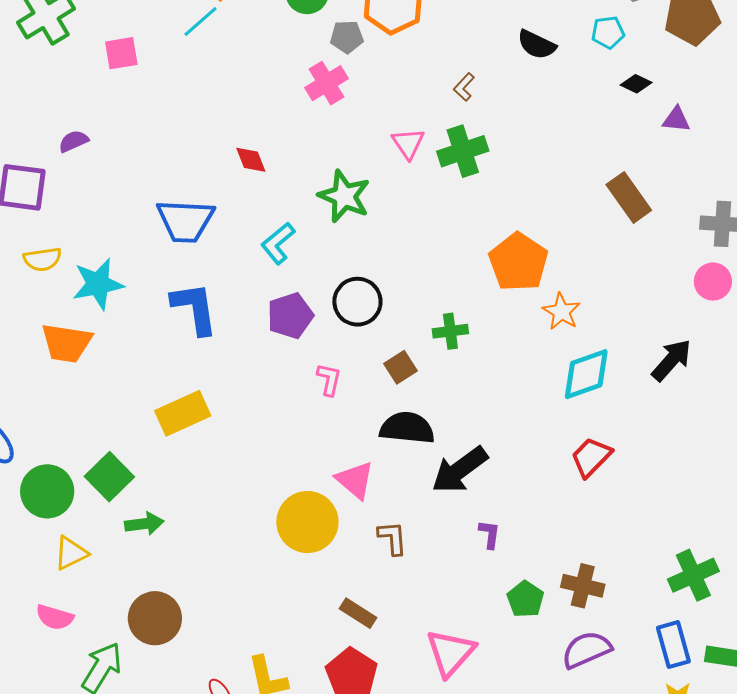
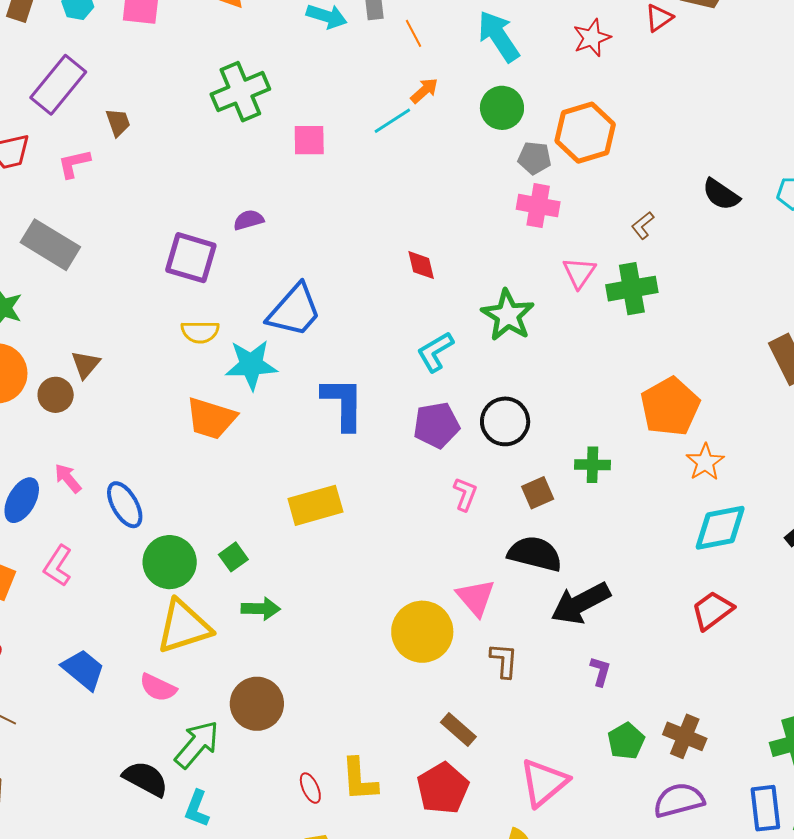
pink cross: (326, 83) -> (538, 206), moved, turned 33
blue trapezoid: (185, 221) -> (294, 311), moved, turned -60
green square: (109, 477) -> (233, 557), size x0.6
yellow triangle: (71, 553) -> (184, 627), size x1.6

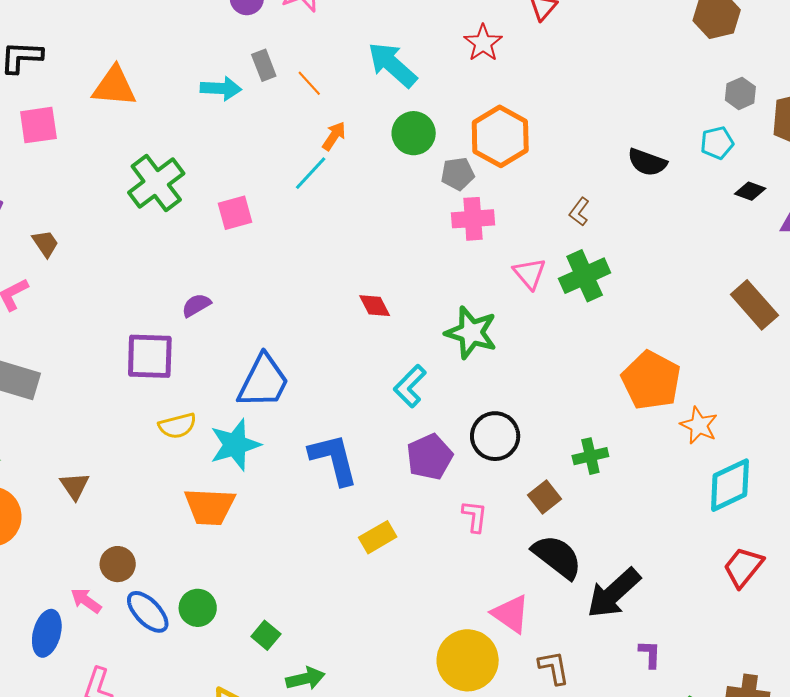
brown circle: (56, 395) -> (118, 564), moved
yellow rectangle: (315, 505) -> (378, 537), moved, size x0.7
black semicircle: (535, 554) -> (557, 557), turned 38
green circle: (170, 562) -> (198, 608), moved, size x0.7

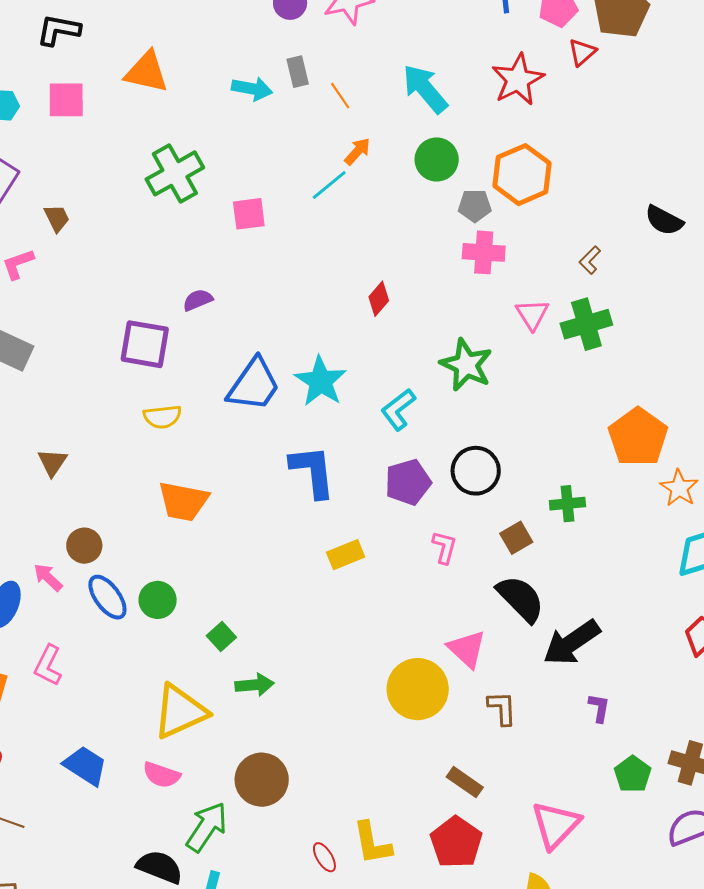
red star: (483, 43) -> (518, 80), size x1.4
red diamond: (375, 306) -> (379, 299), moved, turned 60
cyan star: (235, 445) -> (321, 381), moved, turned -30

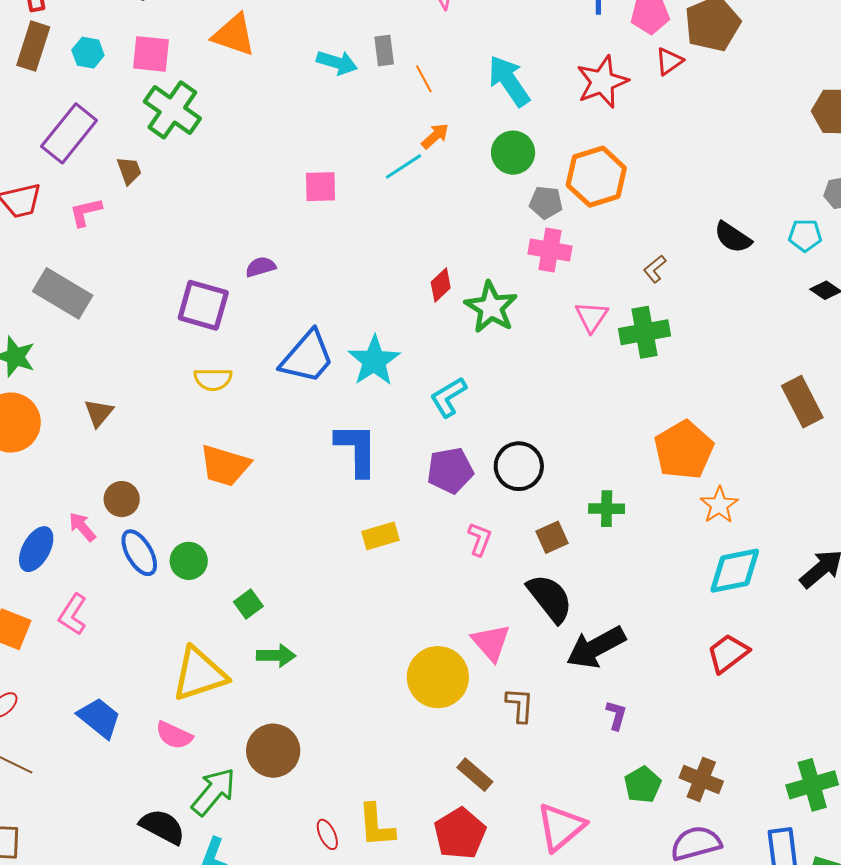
green cross: (175, 173) -> (172, 110), moved, turned -32
green star: (466, 365) -> (491, 307), moved

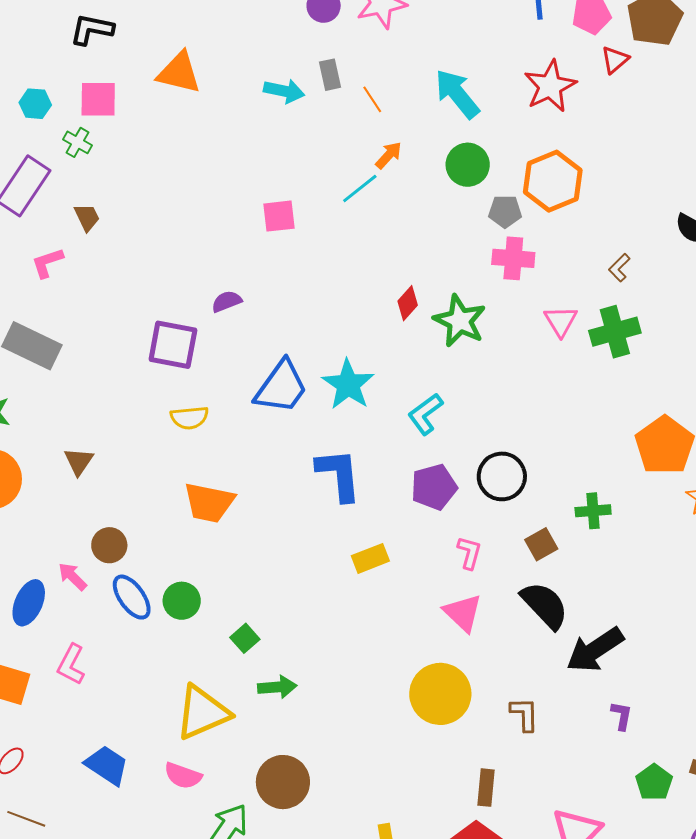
green cross: (172, 110) -> (77, 142), moved, size x0.5
pink triangle: (491, 642) -> (463, 613), moved
brown rectangle: (475, 775) -> (486, 788), turned 60

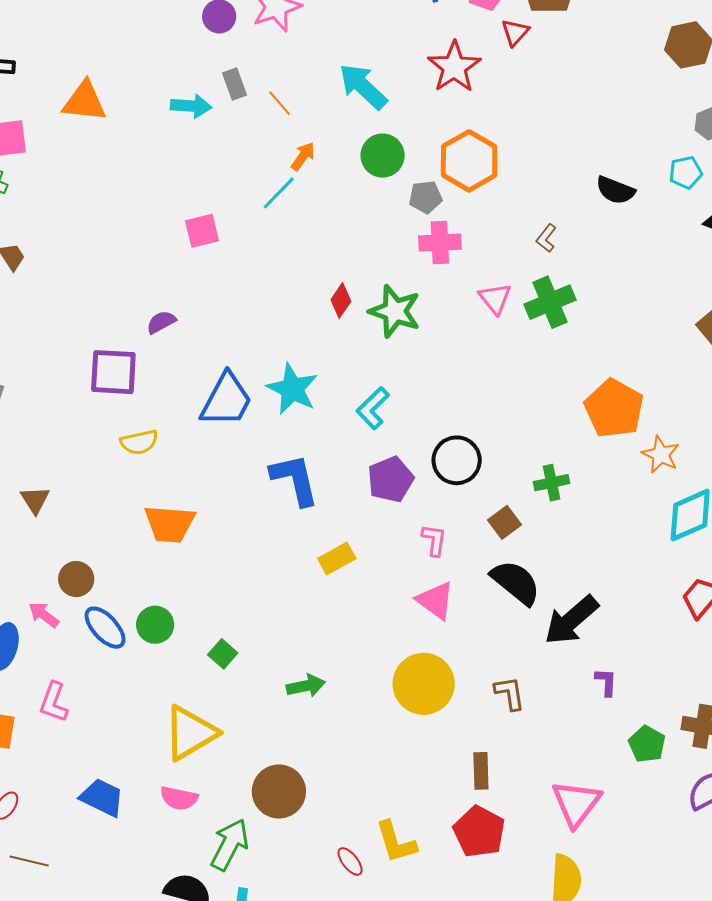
green arrow: (277, 687) -> (306, 686), moved

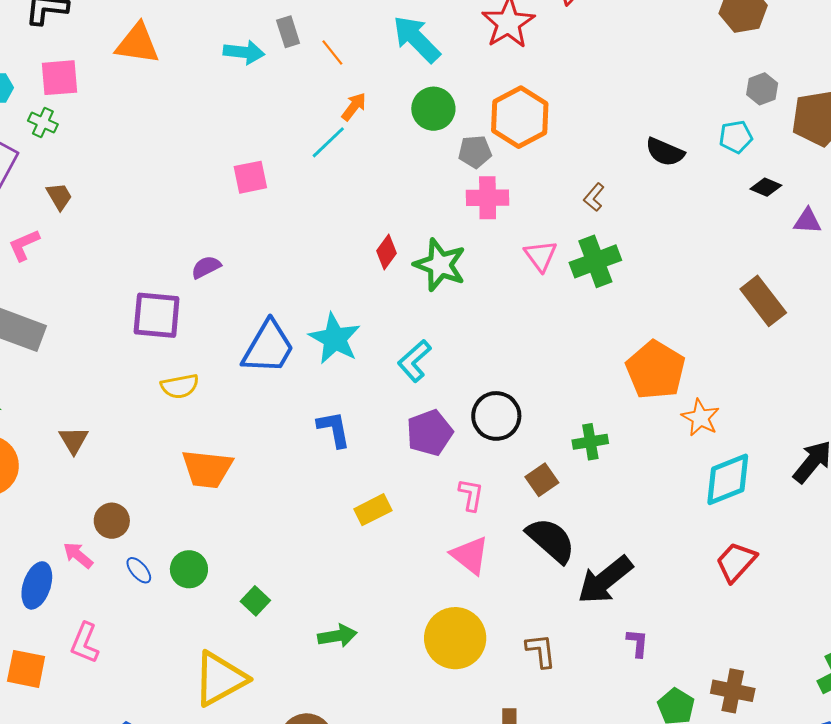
blue L-shape: (295, 479) -> (334, 429), size x0.7
blue ellipse: (105, 628) -> (139, 570), size x0.6

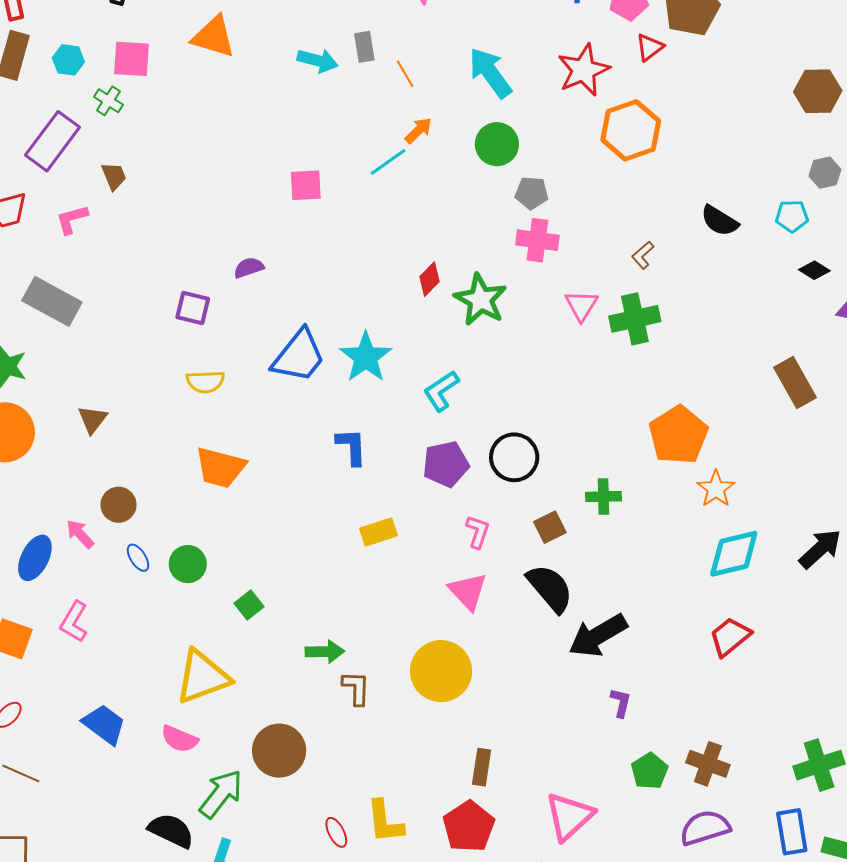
orange hexagon: (520, 117) -> (631, 130), moved
purple square: (157, 315) -> (193, 308), size x0.7
brown L-shape: (541, 651) -> (356, 688), moved

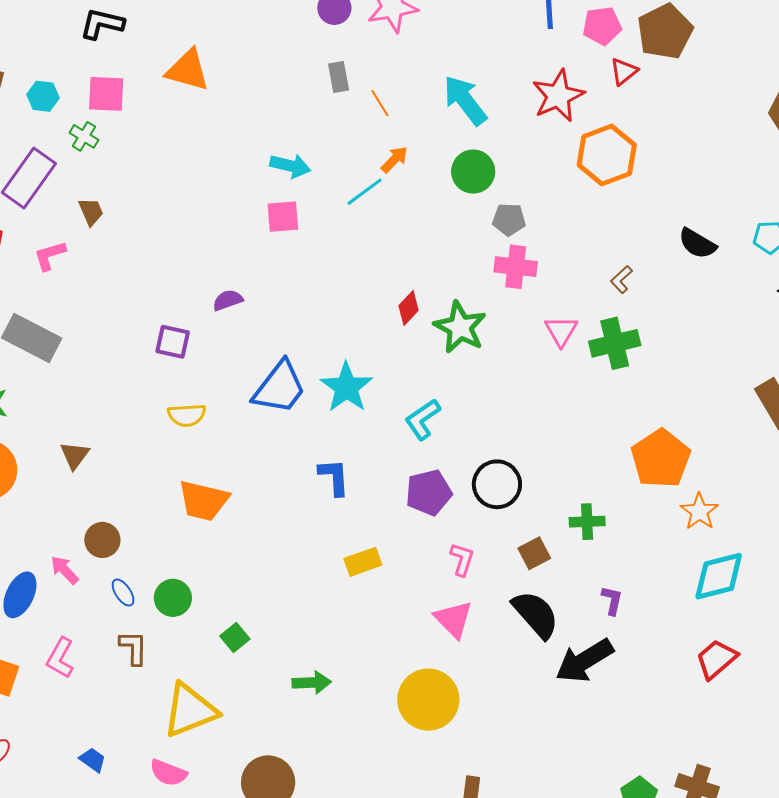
cyan arrow: (318, 61) -> (290, 166), moved
brown L-shape: (356, 688) -> (134, 648), moved
purple L-shape: (621, 703) -> (612, 600), moved
blue trapezoid: (104, 724) -> (93, 760), size x0.6

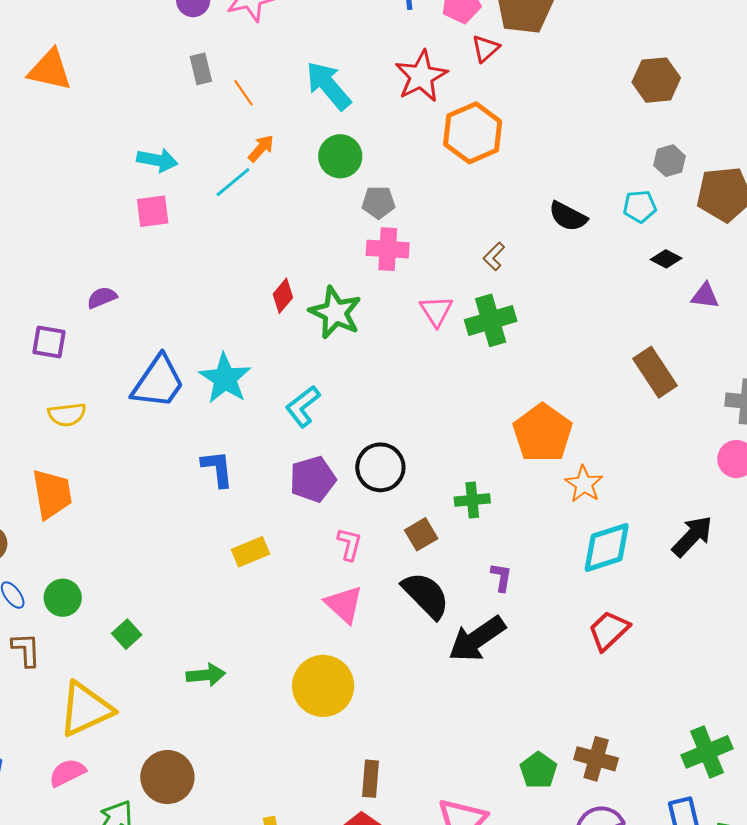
orange trapezoid: (203, 501) -> (52, 494), moved, turned -110
pink semicircle: (168, 773) -> (67, 773), turned 135

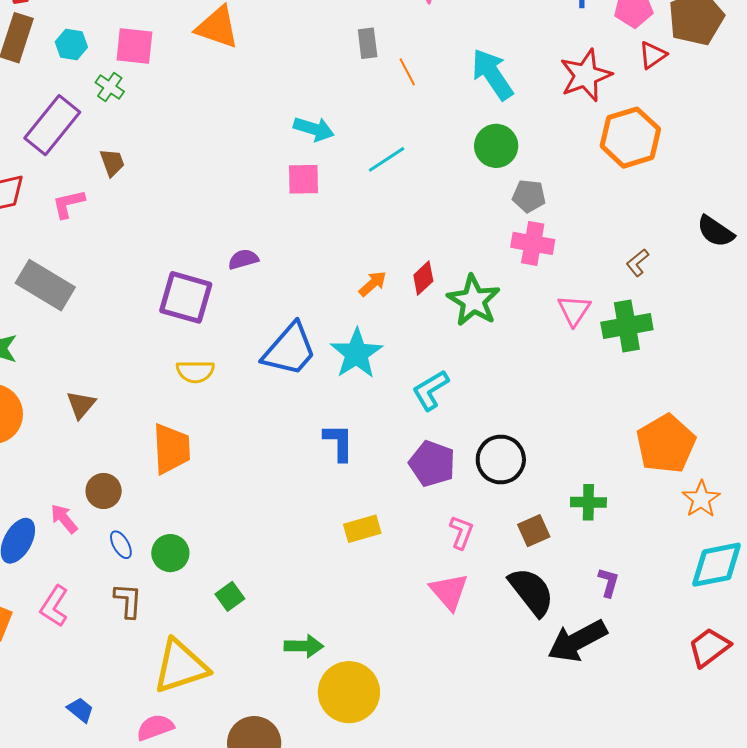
orange arrow: (261, 148) -> (373, 284), moved
purple square: (49, 342) -> (186, 297), size x1.5
purple pentagon: (313, 479) -> (432, 464), turned 30
yellow circle: (323, 686) -> (349, 692), moved

